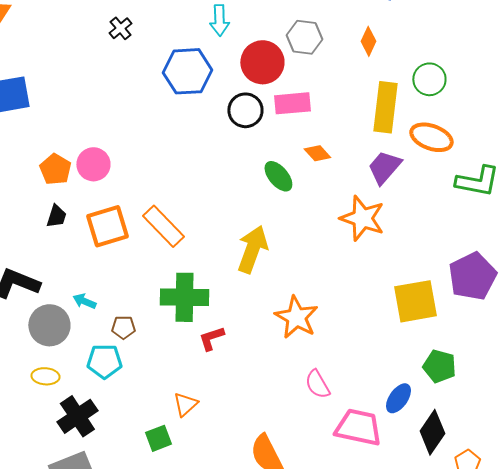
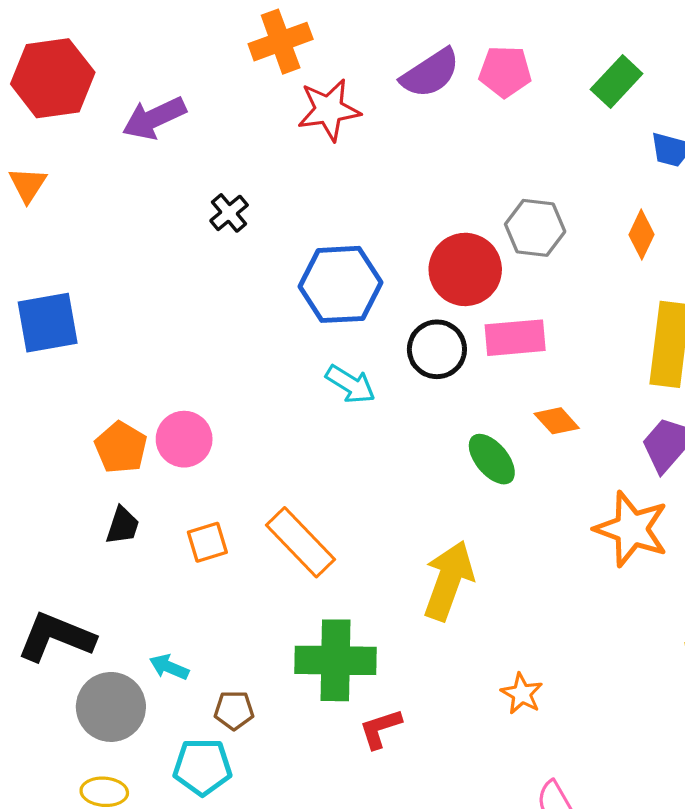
cyan arrow: (219, 20) -> (350, 384), moved, turned -56
orange square: (107, 226) -> (207, 542), size x0.6
orange star: (296, 317) -> (522, 694), size x0.6

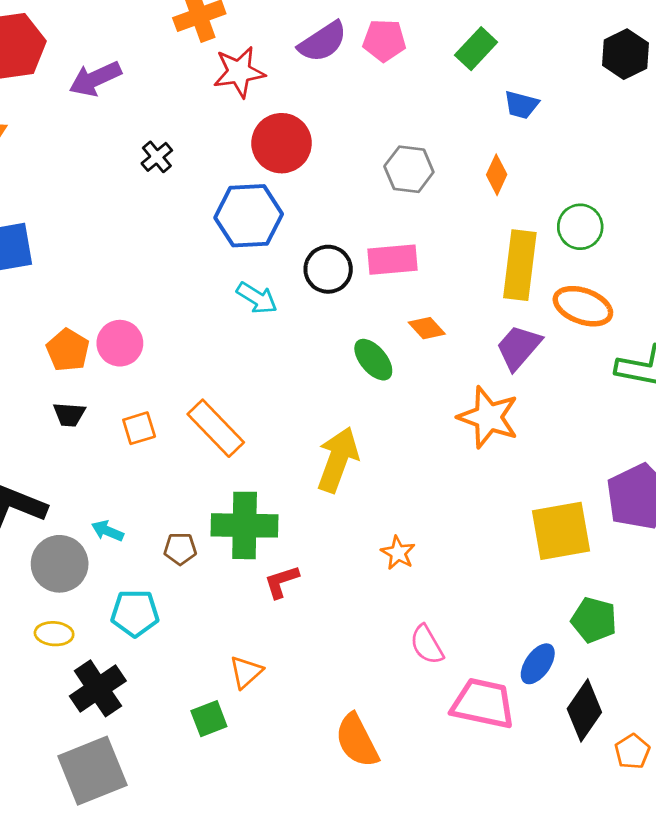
red circle: (465, 269) -> (282, 143), moved
black trapezoid: (123, 526) -> (69, 414), turned 76
brown pentagon: (234, 710) -> (180, 549), moved

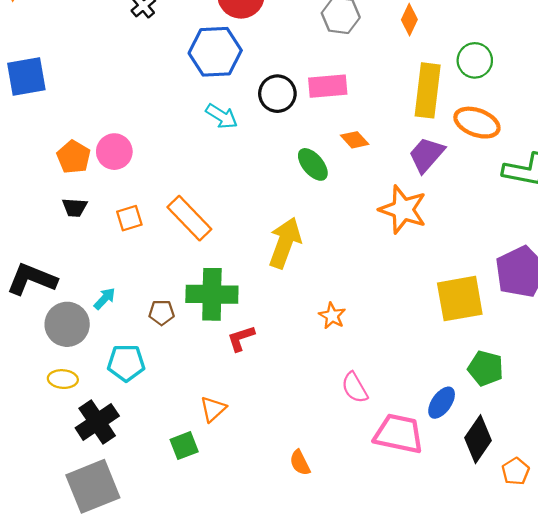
cyan arrow: (108, 531) -> (105, 299), turned 110
orange semicircle: (357, 741) -> (300, 463), size x0.6

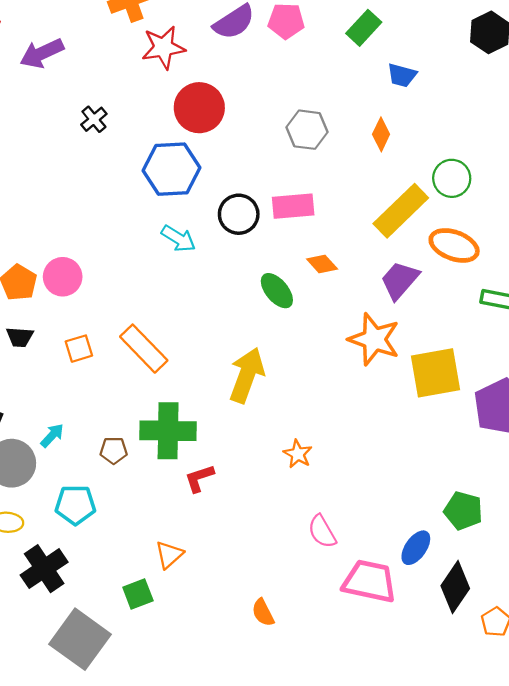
yellow rectangle: (428, 90) -> (401, 211), turned 39
yellow square: (460, 299) -> (436, 373), moved
gray square: (93, 486) -> (80, 639), moved, turned -32

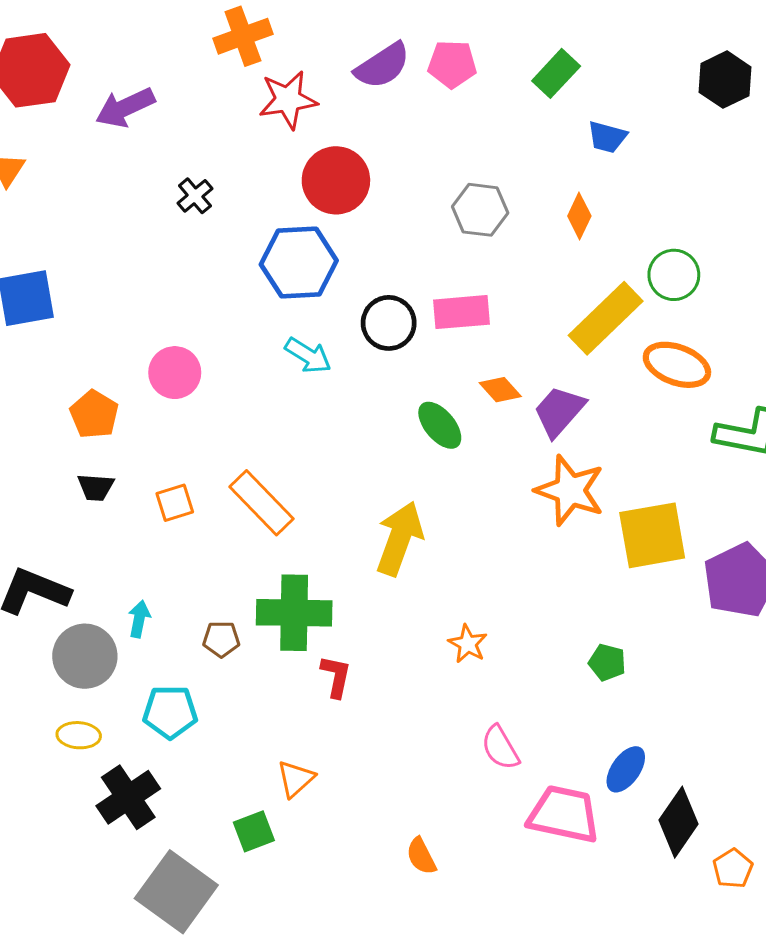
pink circle: (63, 277) -> (175, 373), moved
purple trapezoid: (400, 280) -> (559, 411), moved
cyan arrow: (52, 435) -> (139, 619), turned -32
red L-shape: (199, 478) -> (336, 676), turned 120
green pentagon: (463, 511) -> (607, 662), moved, size x0.7

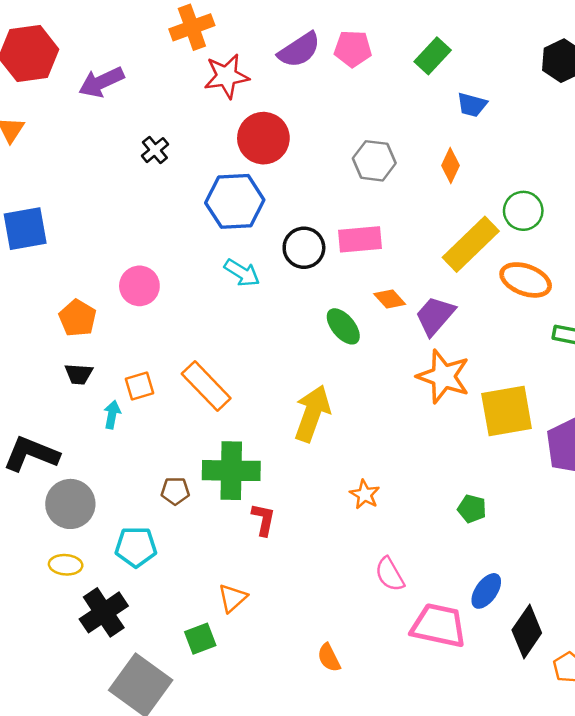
cyan arrow: (139, 619) -> (112, 415), moved

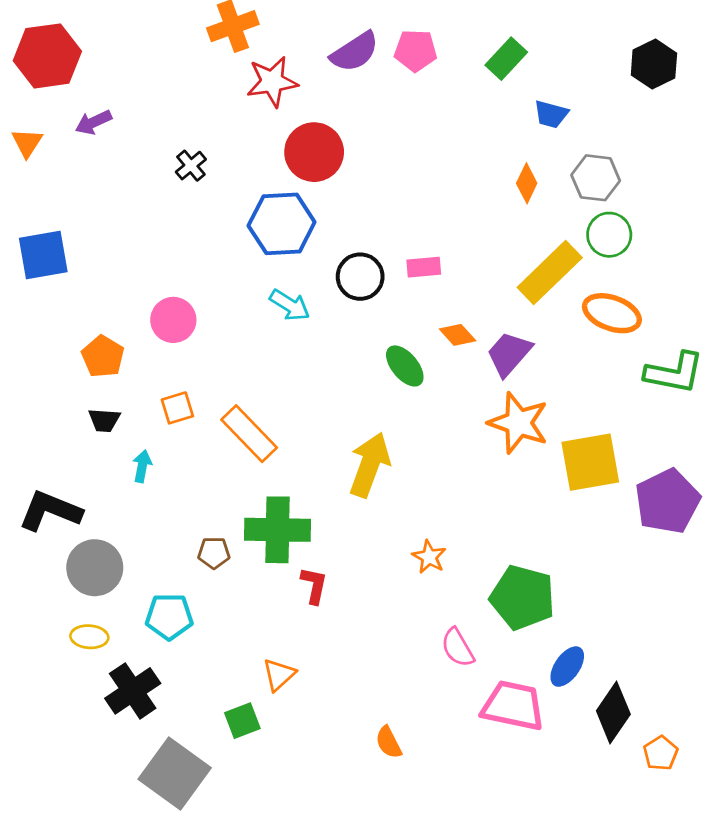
purple arrow: (101, 82) -> (93, 122), moved, size x0.7
gray hexagon: (374, 161) -> (596, 178), moved
pink rectangle: (360, 239) -> (424, 267), size x0.7
orange square: (139, 386) -> (177, 408), moved
green pentagon: (472, 509) -> (523, 597), moved, size x2.0

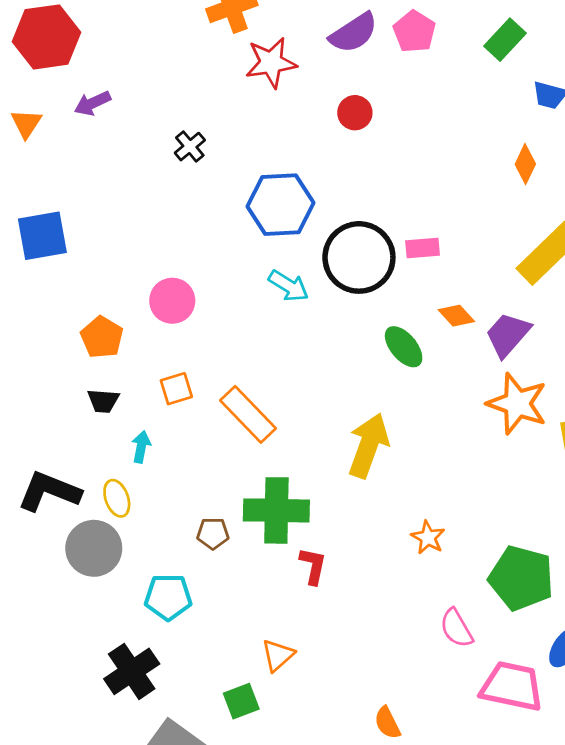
pink pentagon: (416, 51) -> (414, 32), turned 30
red circle: (314, 152) -> (355, 113), moved, size x0.6
black circle: (360, 277) -> (359, 257), size x1.5
yellow ellipse: (89, 637) -> (117, 498), moved, turned 66

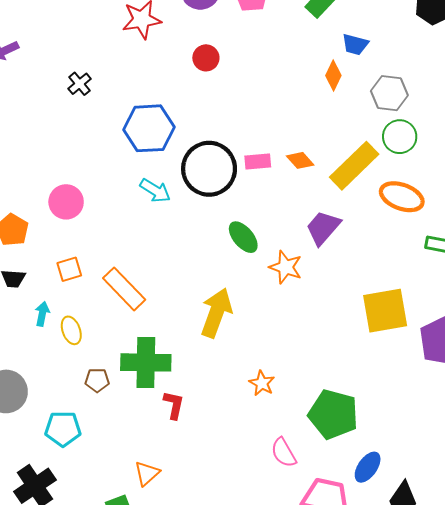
orange diamond: (525, 164) -> (333, 76), moved
orange diamond: (456, 316) -> (300, 160), moved
orange star: (517, 404) -> (286, 267), moved, size x0.7
yellow ellipse: (117, 498) -> (71, 330), moved

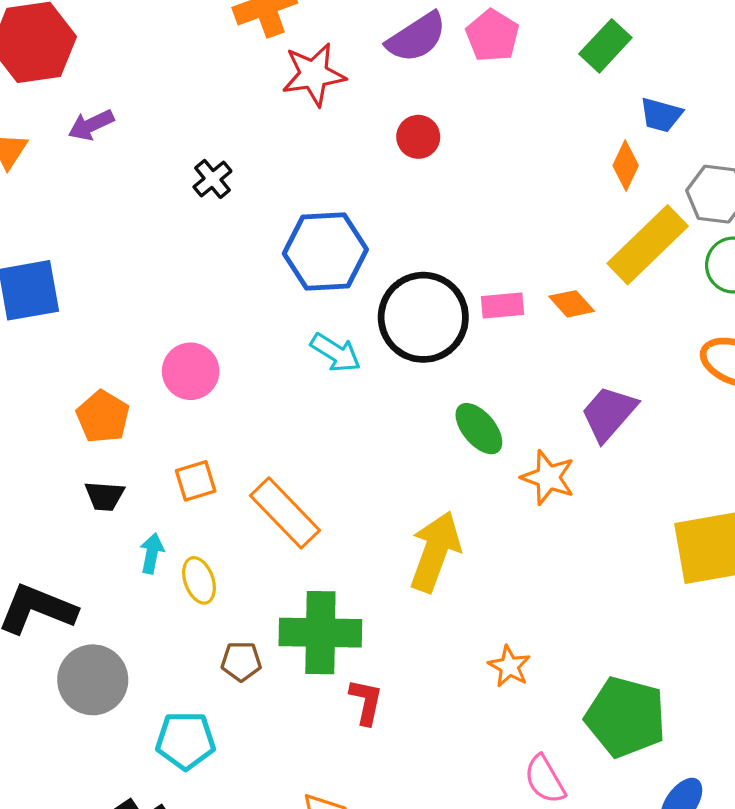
yellow rectangle: (354, 166) -> (648, 245), moved

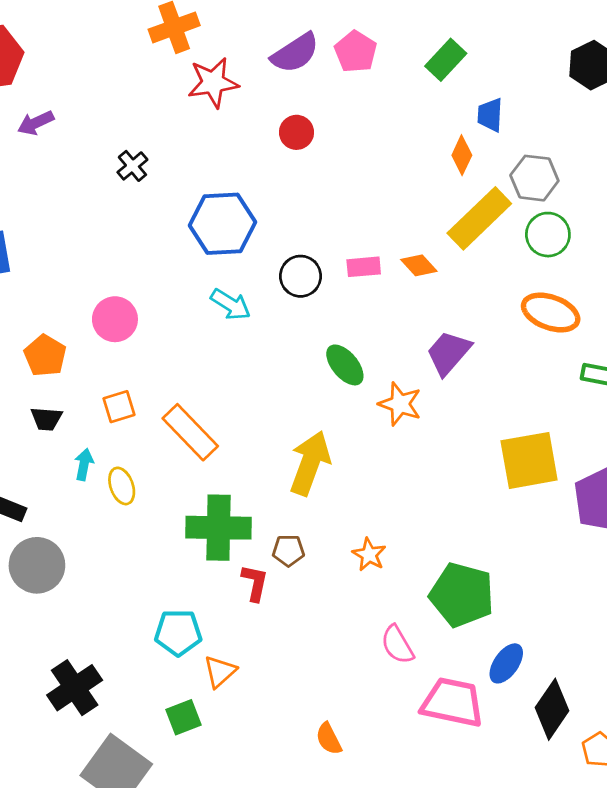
blue trapezoid: (661, 115) -> (490, 115), turned 78
black circle: (423, 317) -> (301, 276), size x0.6
brown pentagon: (241, 661) -> (288, 550), moved
cyan pentagon: (186, 741) -> (178, 633), moved

